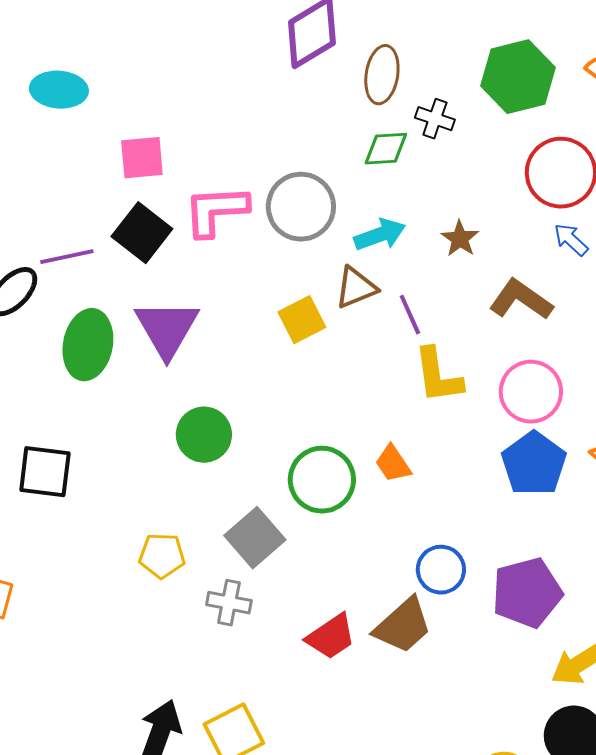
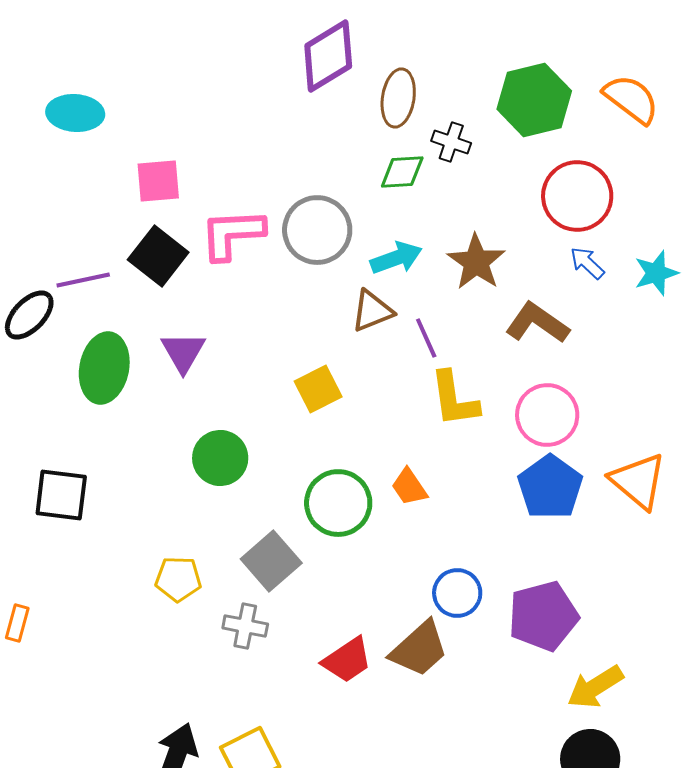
brown star: (460, 239) -> (476, 262), size x1.5
yellow square: (302, 320) -> (318, 389), moved
purple triangle: (167, 329) -> (183, 352), size x0.7

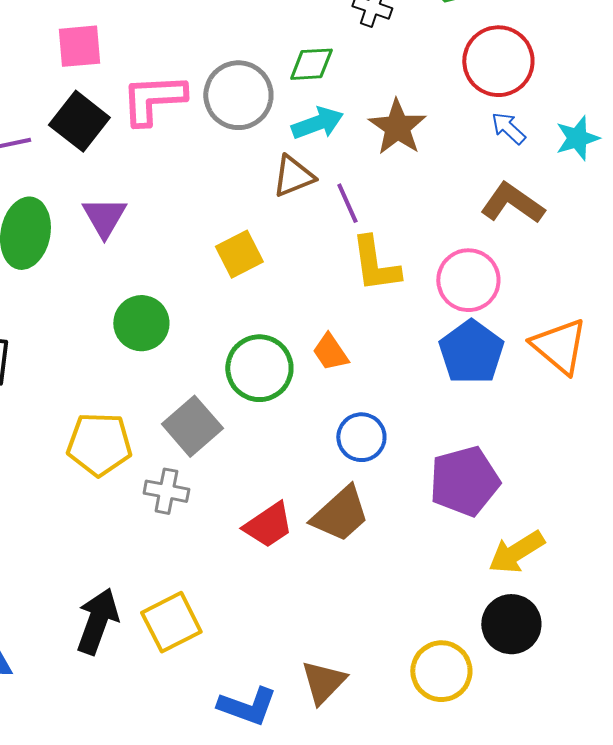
green diamond: (402, 172) -> (311, 64), moved
brown L-shape: (537, 323) -> (512, 203), moved
yellow pentagon: (178, 579) -> (99, 444), size x1.4
blue circle: (457, 593) -> (361, 437), moved

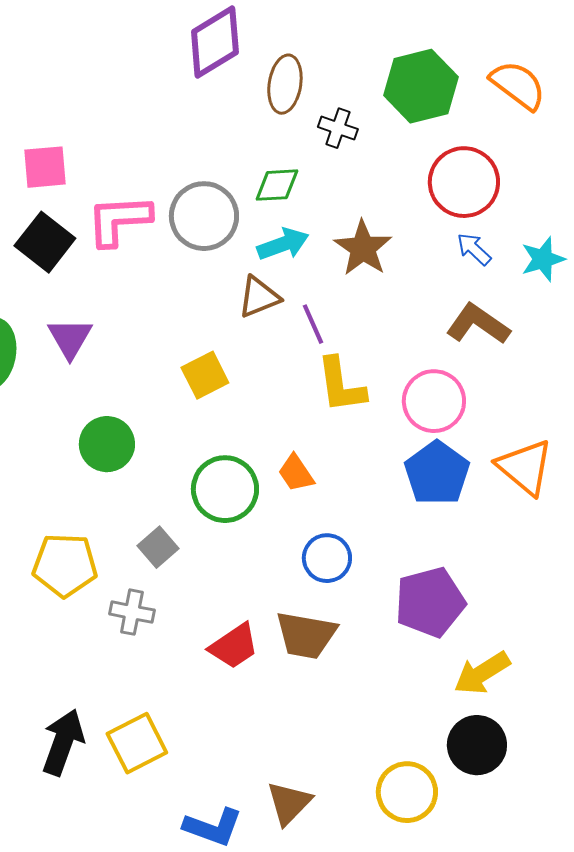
gray square: (192, 426) -> (158, 547), size x0.7
brown trapezoid: (340, 514) -> (306, 635), turned 52

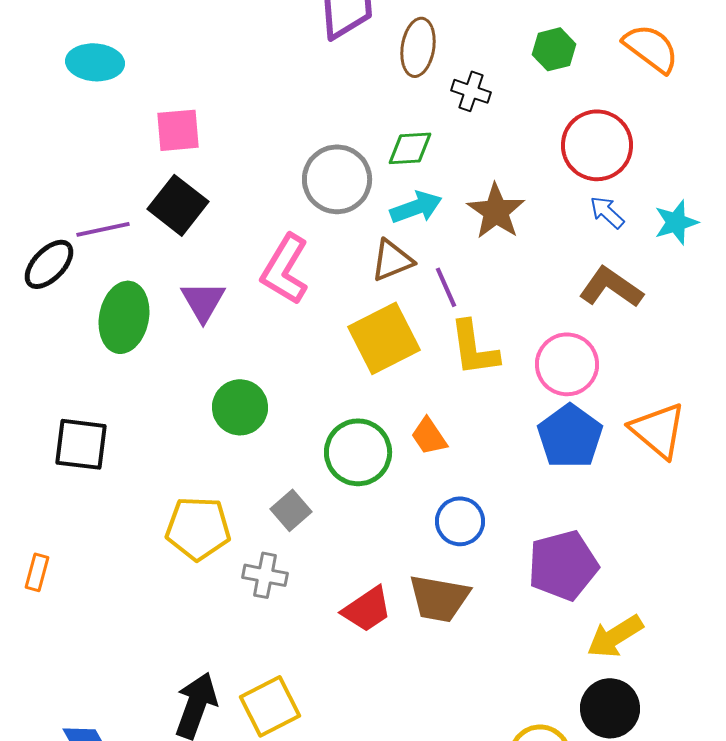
green hexagon: (421, 86) -> (554, 49), size x0.6
pink L-shape: (119, 220) -> (285, 269), moved, turned -56
yellow square: (205, 375) -> (384, 338), moved, size x1.5

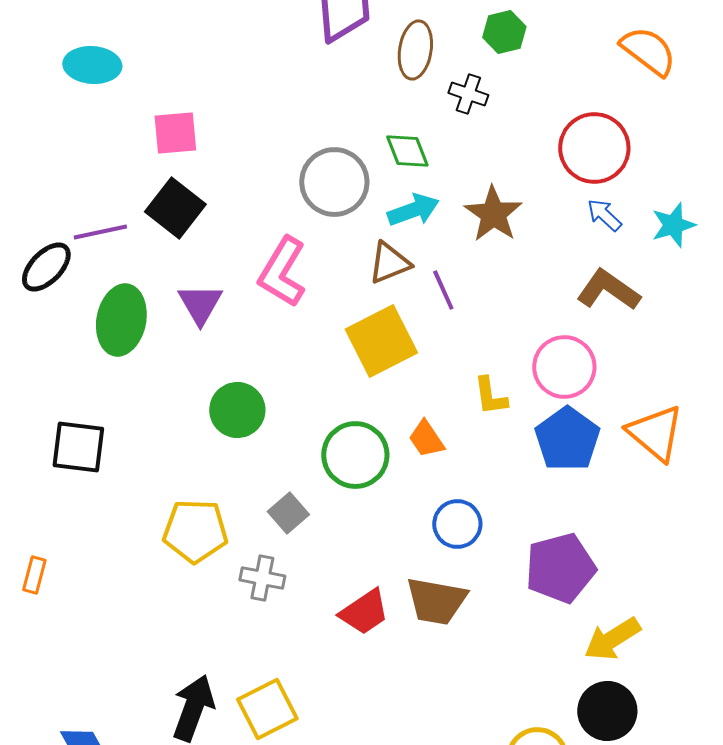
green hexagon: (554, 49) -> (504, 32), moved
green diamond: (410, 148) -> (407, 151), turned 72
yellow L-shape: (474, 348) -> (490, 396), moved, size x0.7

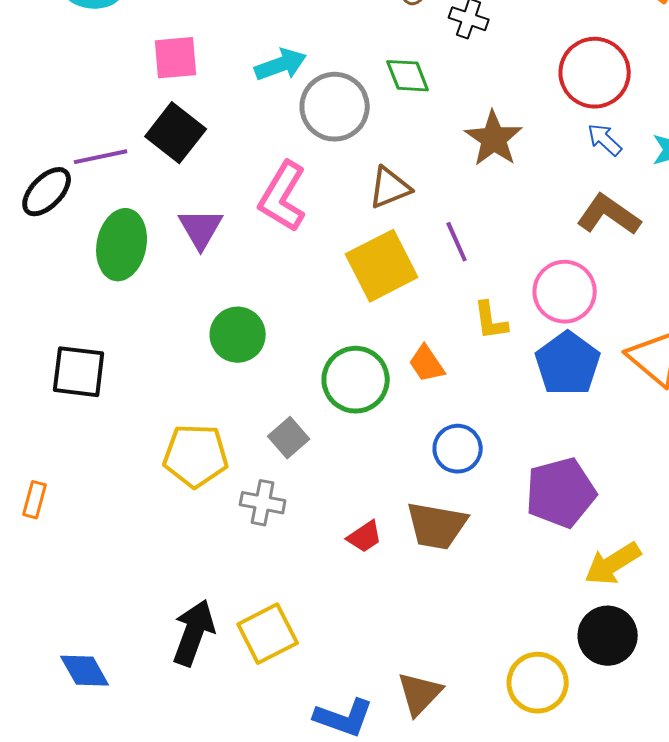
cyan arrow: (413, 210) -> (281, 65), moved
purple line: (443, 290) -> (457, 242), moved
red trapezoid: (364, 612) -> (365, 537), size x0.7

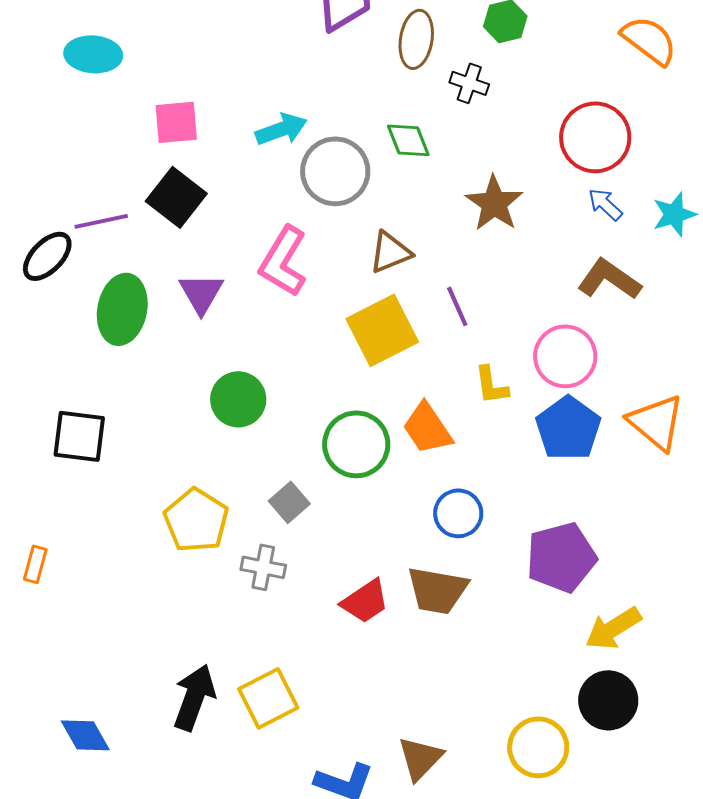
orange trapezoid: (427, 364) -> (427, 428), size x1.4
yellow pentagon: (196, 456) -> (196, 520), turned 30
red trapezoid: (365, 537) -> (365, 601), size x1.4

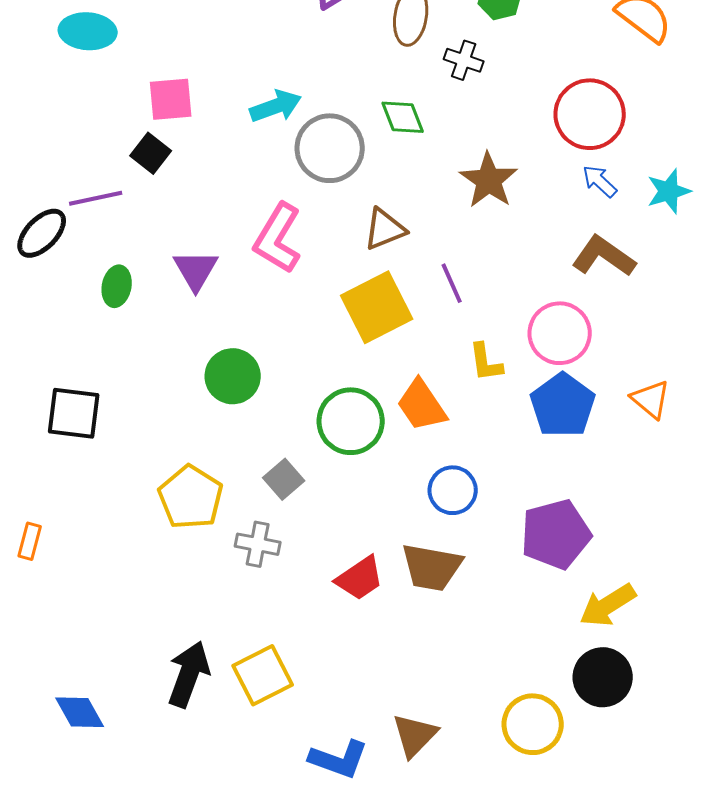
black square: (176, 197) -> (151, 153), moved, size x0.7
green ellipse: (122, 309) -> (117, 286), size x0.6
orange triangle: (656, 422) -> (651, 399), size x0.7

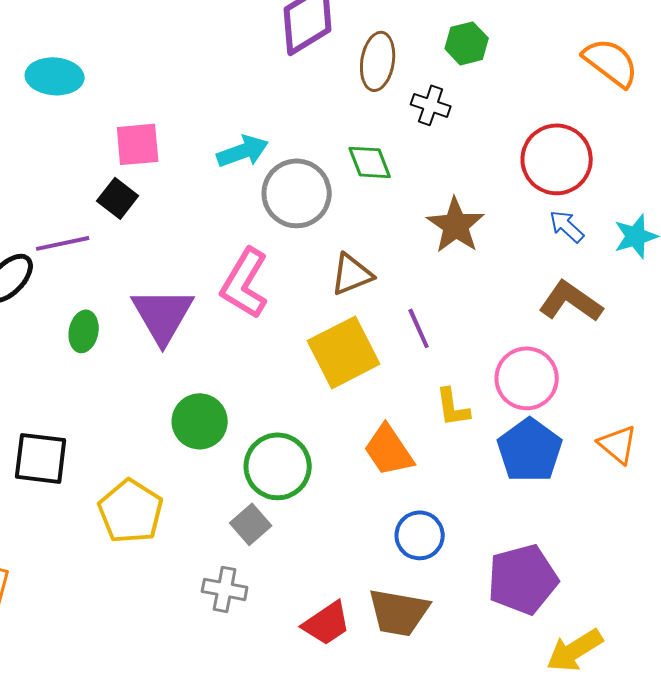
purple triangle: (196, 270) -> (163, 315), size x1.4
green circle: (351, 421) -> (278, 466), moved
yellow pentagon: (191, 497) -> (131, 511), moved

